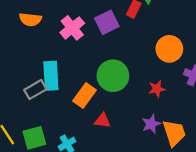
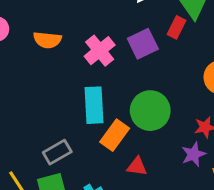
cyan rectangle: (51, 76) -> (94, 105), moved
gray rectangle: (35, 90) -> (57, 152), moved
purple star: (151, 124) -> (193, 154), moved

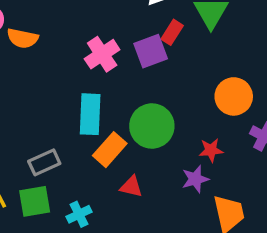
red rectangle: (177, 27) -> (172, 32), moved
orange semicircle: (47, 40) -> (23, 38), moved

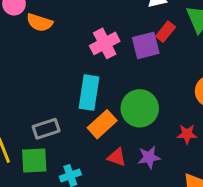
purple star: (195, 179) -> (149, 157), moved

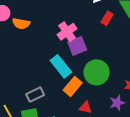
purple square: (146, 45) -> (77, 46), moved
cyan rectangle: (89, 93) -> (61, 66), turned -40
purple star: (149, 157) -> (117, 103), moved

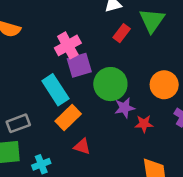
green circle: (97, 72) -> (110, 84), moved
purple star: (117, 103) -> (125, 108), moved

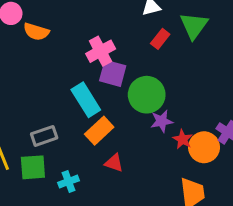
purple square: (79, 65) -> (113, 73), turned 30
orange circle: (164, 85) -> (204, 147), moved
red star: (144, 124) -> (183, 139), turned 30

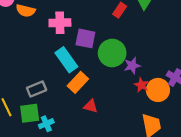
pink cross: (101, 51) -> (60, 23), moved, turned 30
purple star: (162, 121) -> (132, 66), moved
cyan cross: (69, 182) -> (46, 124), moved

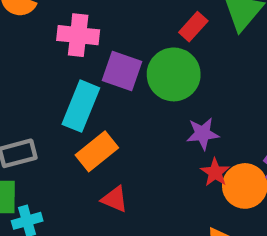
green circle: (112, 53) -> (174, 74), moved
cyan rectangle: (66, 60) -> (81, 106), turned 50

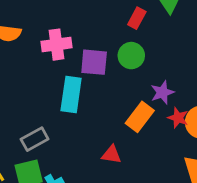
green circle: (174, 74) -> (131, 56), size x0.7
orange rectangle: (97, 151) -> (140, 117), moved

